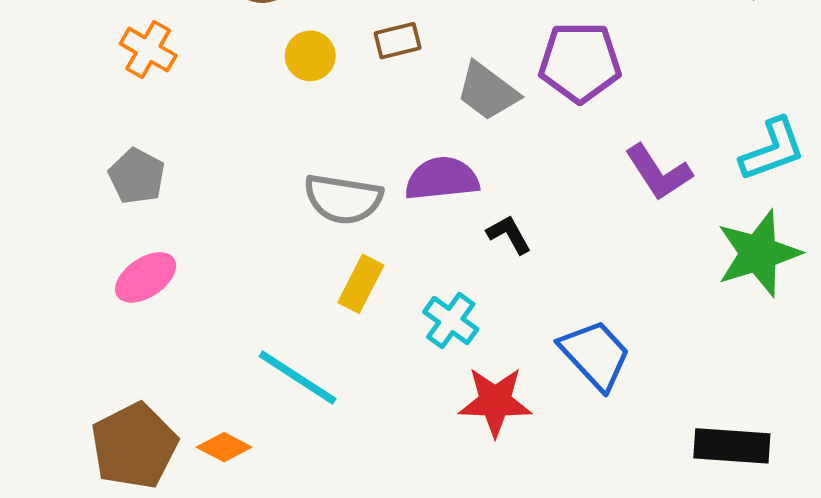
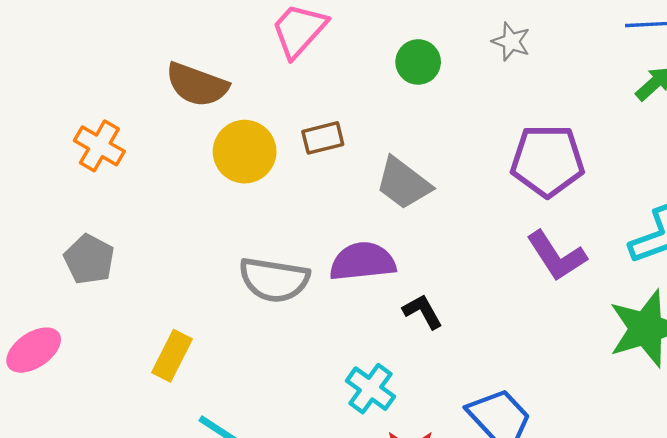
yellow circle: (310, 56) -> (245, 152), size x1.4
purple pentagon: (580, 62) -> (547, 161), moved
pink ellipse: (146, 277) -> (34, 350), moved
yellow rectangle: (361, 284) -> (172, 356), moved

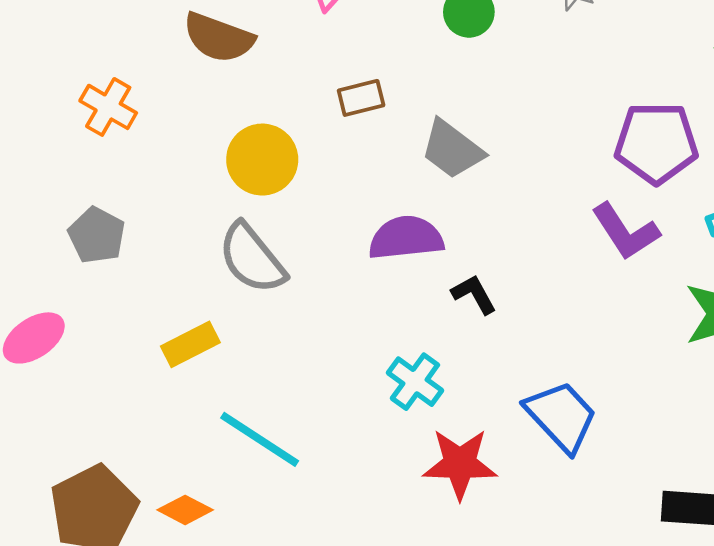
yellow circle: (245, 152) -> (262, 160), moved
purple pentagon: (547, 161) -> (656, 143), moved
gray semicircle: (274, 280) -> (252, 258), moved, turned 42
yellow rectangle: (172, 356) -> (190, 344), turned 36

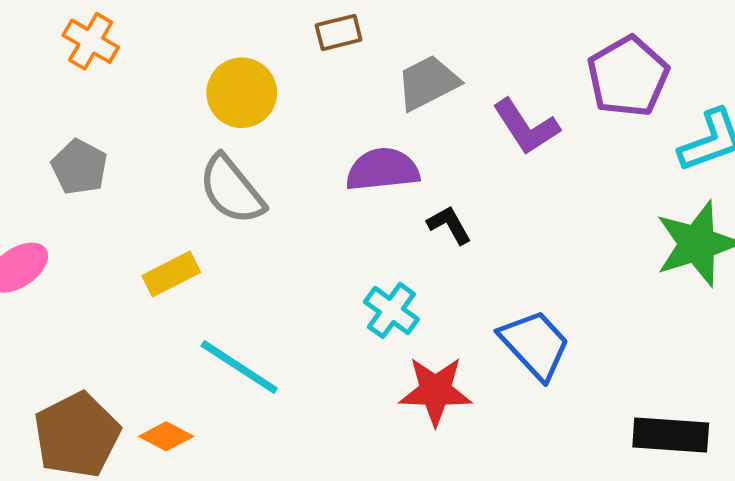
purple pentagon: (656, 143) -> (628, 76), turned -30
gray trapezoid: (452, 149) -> (428, 83), turned 116
purple L-shape: (625, 231) -> (526, 127), moved

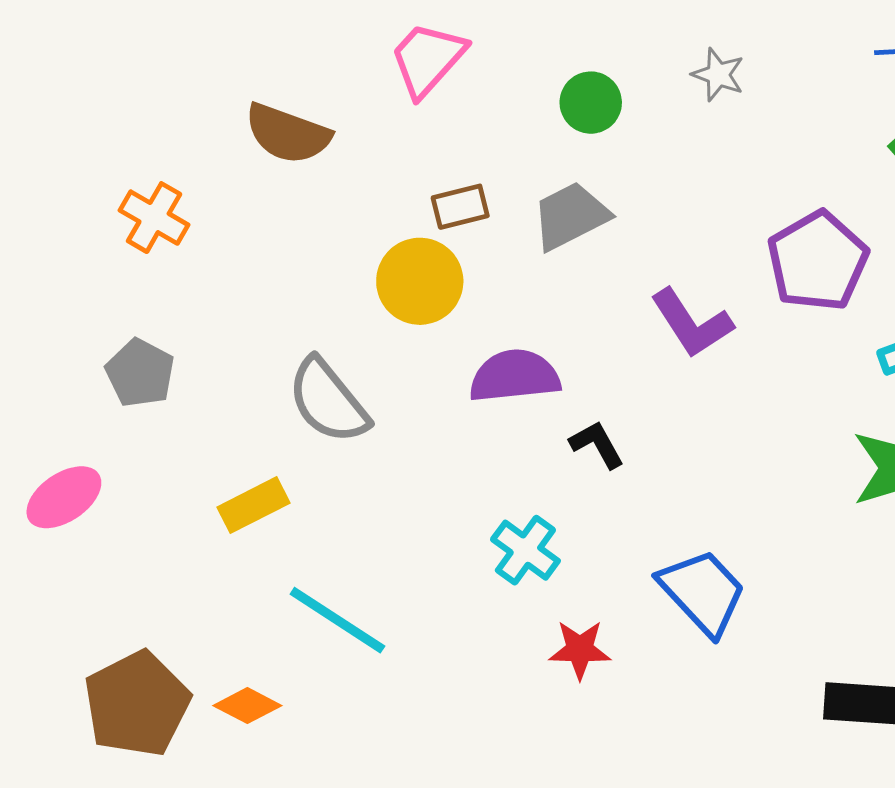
gray trapezoid: (428, 83) -> (571, 216), moved
yellow circle: (242, 93) -> (420, 281), moved
red star: (435, 391) -> (580, 650), size x0.7

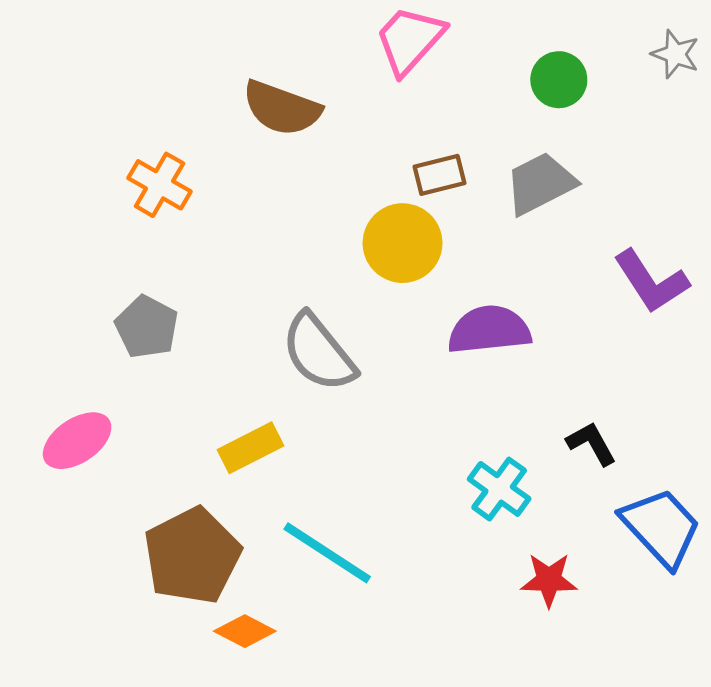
black L-shape: (597, 444) -> (592, 443), moved
brown pentagon: (137, 704) -> (192, 556), moved

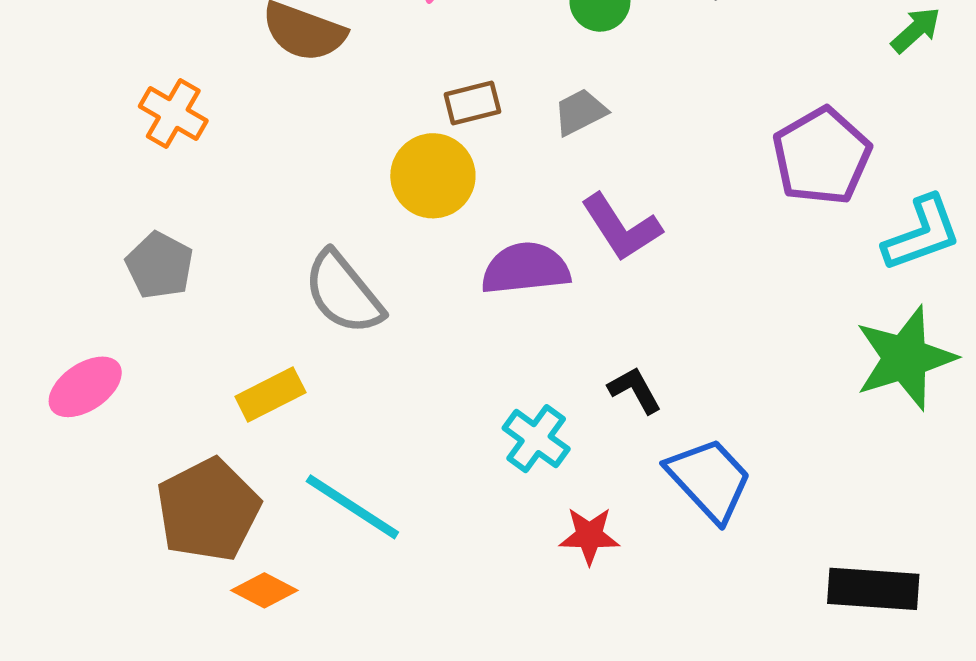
gray trapezoid: (540, 183) -> (580, 112), size x0.7
purple L-shape: (651, 281) -> (621, 227), moved

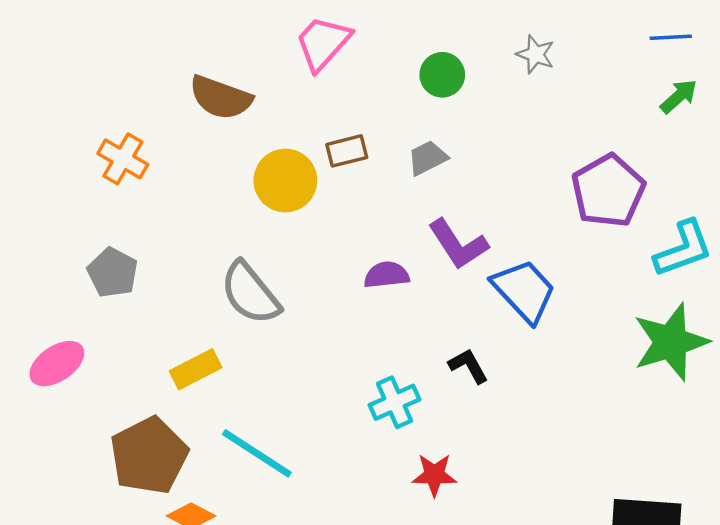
yellow circle: (433, 176) -> (285, 181), moved
purple semicircle: (526, 268) -> (387, 275), size x0.7
cyan cross: (536, 439) -> (395, 402), turned 30
blue trapezoid: (709, 480) -> (524, 291), moved

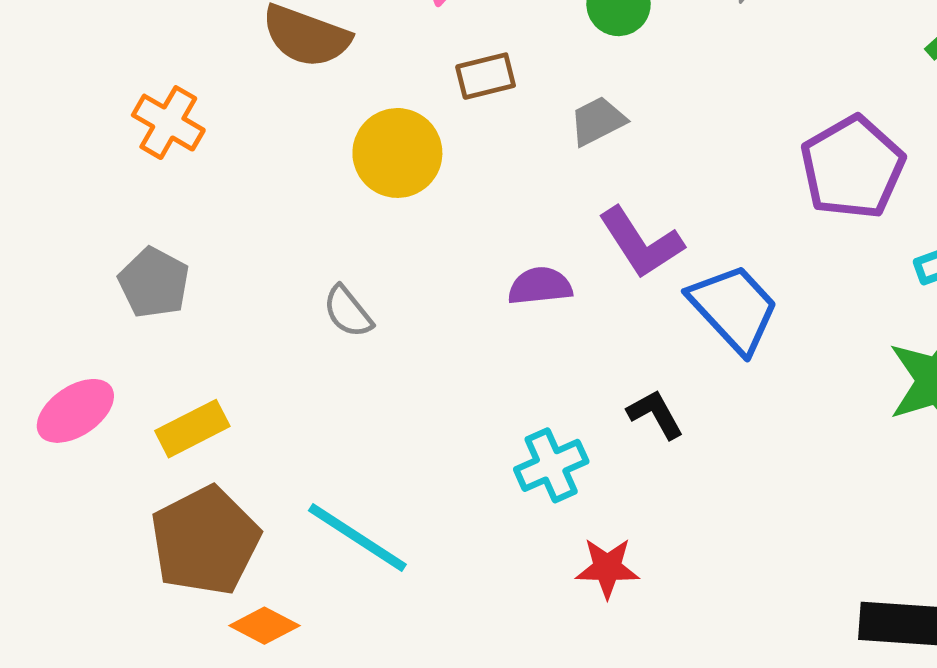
brown rectangle: (347, 151) -> (486, 76), moved
gray semicircle: (250, 293) -> (348, 312), size x0.6
yellow rectangle: (196, 369) -> (192, 429), moved

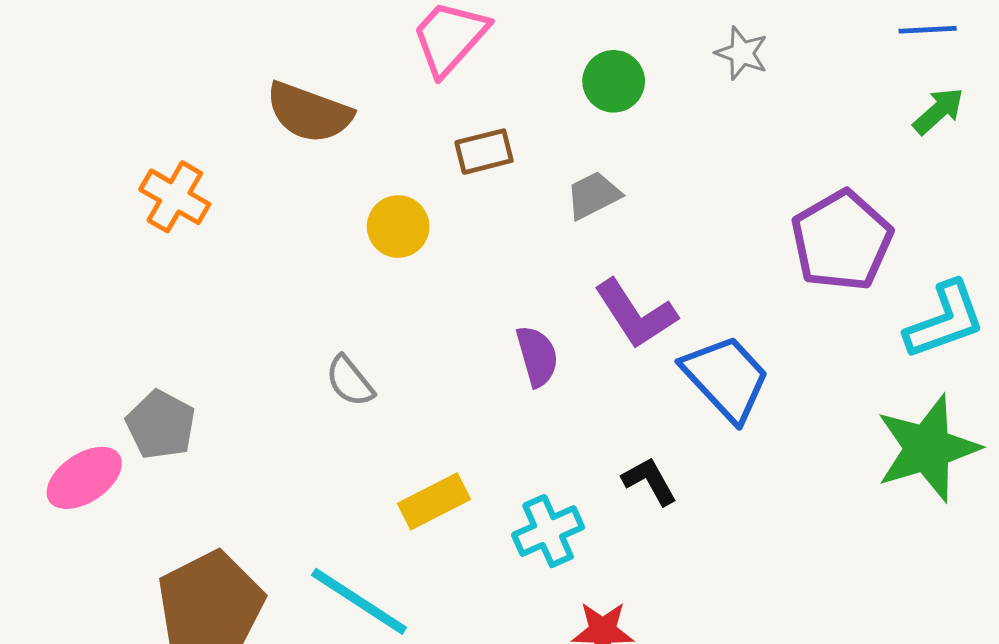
yellow circle: (397, 153) -> (398, 227), size x0.7
gray pentagon: (154, 283) -> (161, 425), moved
purple semicircle: (540, 286) -> (537, 356), turned 80
yellow rectangle: (192, 429) -> (434, 501), moved

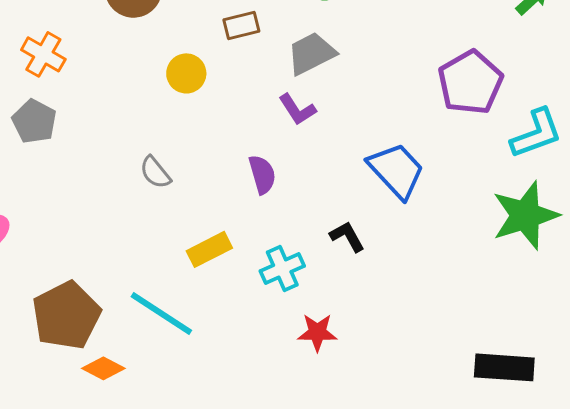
gray trapezoid: (593, 195) -> (311, 53), size x1.4
purple L-shape: (636, 314) -> (297, 109), moved, size x0.7
purple semicircle: (537, 356) -> (262, 174), moved
gray pentagon: (161, 425) -> (34, 121), moved

